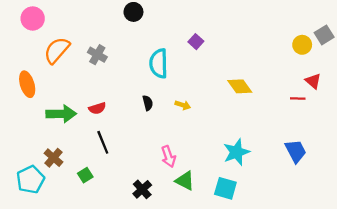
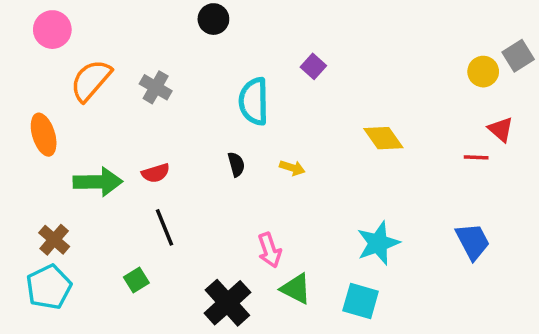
brown cross: (53, 158) -> (54, 240), moved
black cross: (142, 189) -> (227, 303), size x1.5

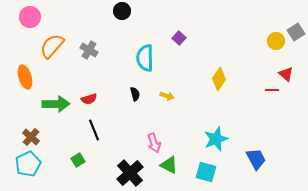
yellow diamond: (383, 138) -> (219, 79), turned 70
blue trapezoid: (473, 241) -> (256, 159), moved

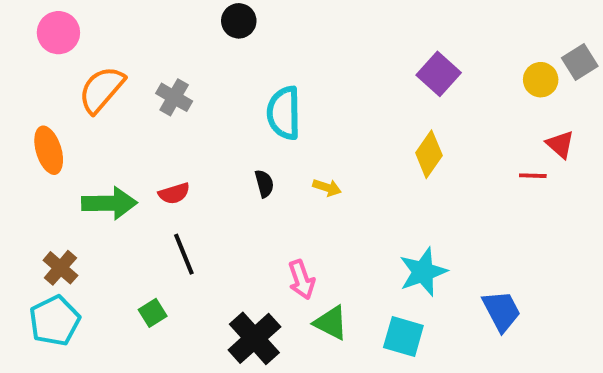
purple square: (179, 38) -> (439, 74), moved, size x1.5

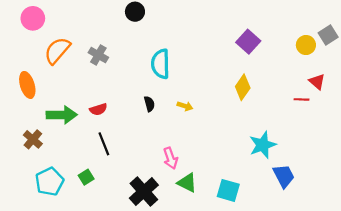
brown cross: (60, 268) -> (33, 139), moved
cyan star: (423, 272) -> (263, 145), moved
cyan pentagon: (55, 321) -> (49, 182), moved

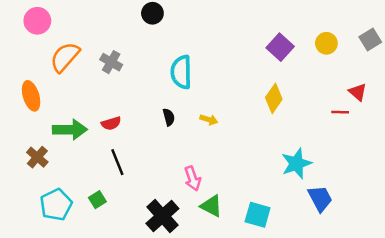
yellow circle: (306, 45) -> (326, 43), moved

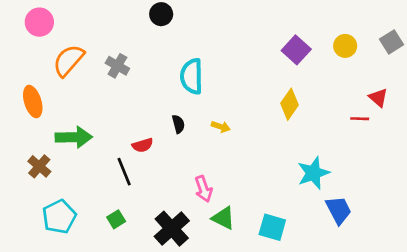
red semicircle: (111, 123) -> (143, 145), moved
green square: (97, 200) -> (116, 219), moved

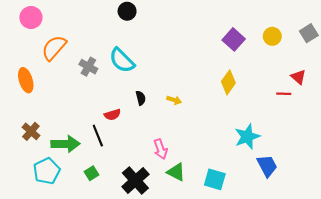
gray cross: (117, 66) -> (88, 67), moved
cyan semicircle: (192, 76) -> (122, 60), moved, turned -44
green arrow: (74, 137) -> (65, 144), moved

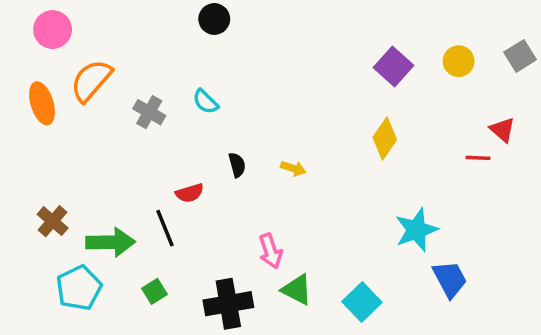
cyan semicircle: (122, 60) -> (205, 102), size x0.6
orange ellipse: (26, 80) -> (42, 103), moved
cyan square: (215, 179) -> (362, 302), turned 30
black cross: (135, 180) -> (228, 304), turned 32

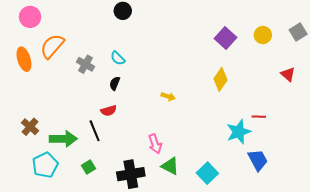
red line: (478, 158) -> (259, 117), moved
black semicircle: (237, 165) -> (115, 83), moved, turned -144

